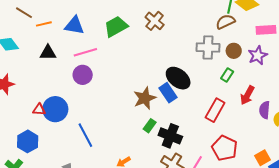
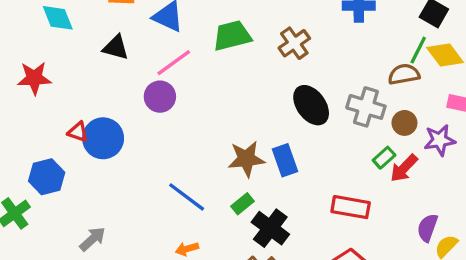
pink line: (85, 52) -> (174, 63), turned -35
black ellipse: (178, 78) -> (311, 105), moved
red arrow: (247, 95) -> (404, 168), moved
red rectangle: (215, 110) -> (351, 207), turned 55
blue line: (85, 135) -> (187, 197), moved, turned -40

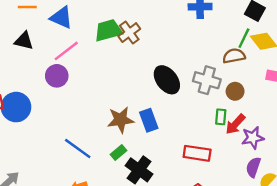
brown cross: (294, 43) -> (129, 33), moved
purple star: (440, 140) -> (253, 138), moved
green rectangle: (384, 158) -> (221, 117), turned -42

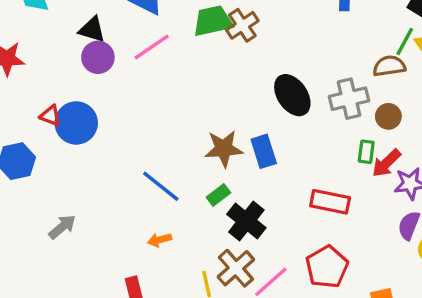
purple circle: (57, 76) -> (98, 57), moved
gray cross: (207, 80) -> (349, 99), turned -32

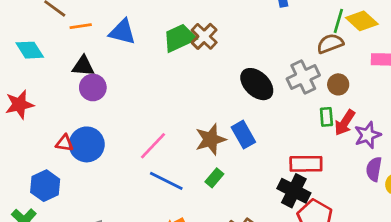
pink line: (152, 47) -> (153, 146), moved
black cross: (246, 221) -> (294, 191), moved

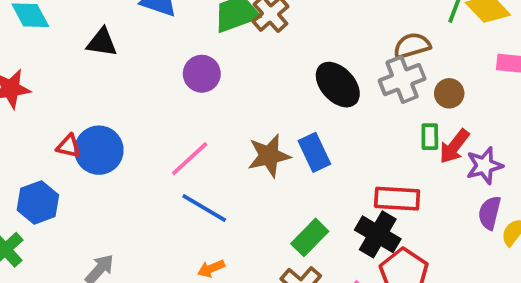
brown semicircle: (330, 44) -> (412, 46), moved
purple circle: (93, 87) -> (202, 74), moved
green rectangle: (214, 178) -> (310, 237), moved, size x1.4

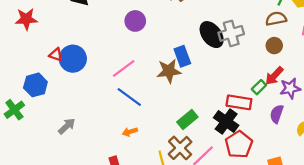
brown semicircle: (412, 46) -> (276, 19), moved
gray cross: (402, 80) -> (231, 33), moved
green rectangle: (430, 137) -> (259, 87), moved, turned 40
blue rectangle: (314, 152) -> (182, 56), moved
purple semicircle: (490, 213) -> (277, 114), moved

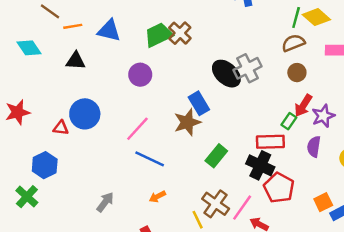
red star: (26, 19) -> (18, 112), moved
blue circle: (73, 59) -> (85, 114), moved
green rectangle: (187, 120) -> (216, 156), moved
gray arrow: (67, 126) -> (105, 202), moved

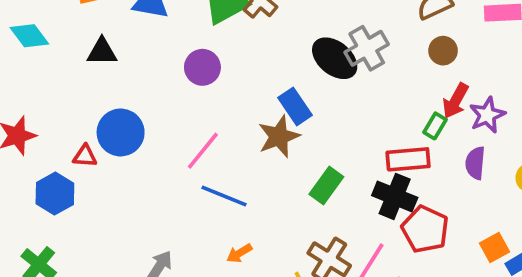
blue hexagon: (45, 165) -> (55, 194), moved

